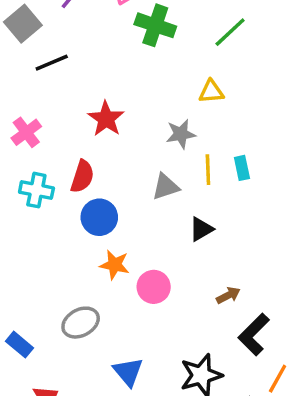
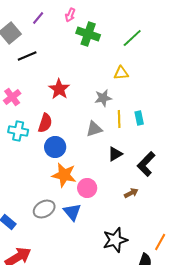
orange star: (115, 265) -> (64, 175), size x1.4
black L-shape: (254, 334) -> (146, 164), moved
blue triangle: (128, 372) -> (72, 212), moved

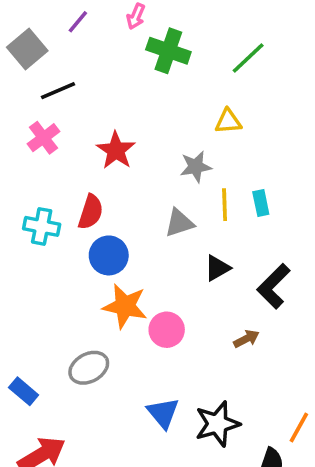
pink cross: (12, 97) -> (43, 138), moved
blue triangle: (72, 212) -> (163, 413), moved

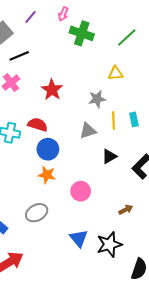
red semicircle: (91, 212) -> (38, 125), turned -90
orange star: (125, 306) -> (47, 175), moved, size x0.7
brown arrow: (246, 339) -> (126, 210), moved

